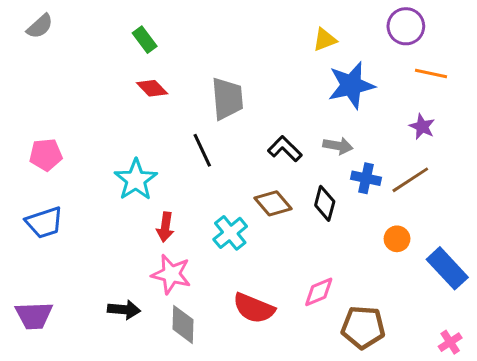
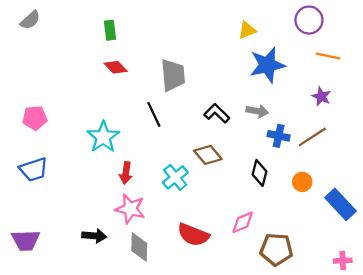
green rectangle: (145, 40) -> (110, 30), turned 30
black diamond: (325, 203) -> (260, 173), moved
pink cross: (450, 342) -> (343, 261), turned 30

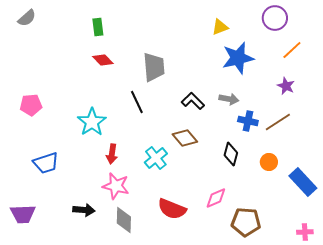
orange line: (328, 56) -> (292, 50), turned -55
blue trapezoid: (34, 170) -> (46, 163), moved

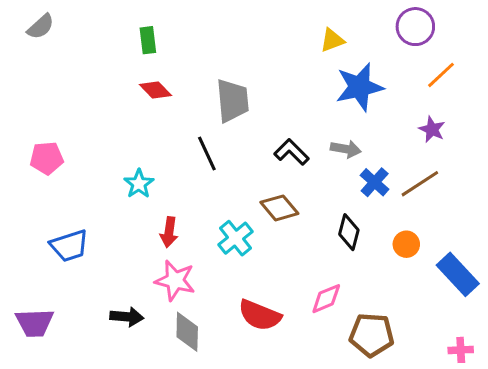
blue cross: (248, 121) -> (375, 182), turned 30
cyan star: (92, 122) -> (139, 184), size x0.7

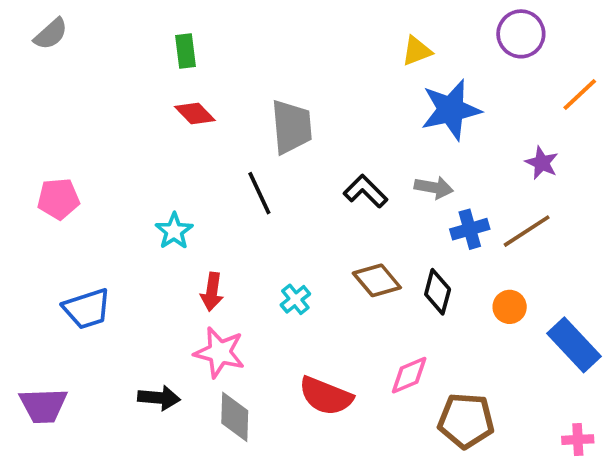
orange line: (441, 75) -> (580, 95), moved
blue cross: (375, 182) -> (470, 229), turned 32
brown diamond: (279, 208) -> (377, 280), moved
cyan cross: (236, 238) -> (295, 299), size x0.7

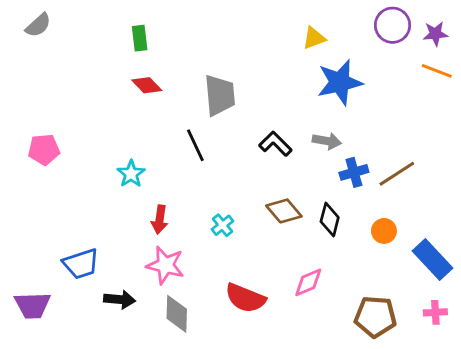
orange line: (580, 95) -> (437, 71), turned 64
purple star: (542, 163) -> (435, 34), moved, turned -30
blue trapezoid: (87, 309) -> (81, 264), moved
brown pentagon: (466, 421) -> (375, 317), moved
pink cross: (578, 440) -> (435, 312), moved

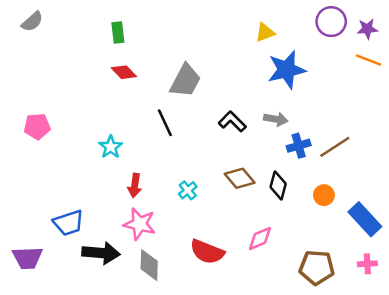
gray trapezoid: (220, 95) -> (185, 81), turned 33
black arrow: (120, 300) -> (101, 253), size x1.4

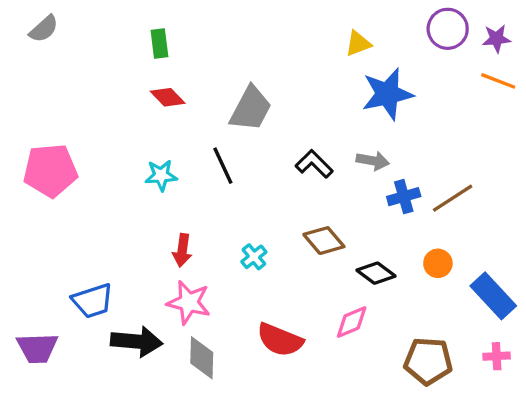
pink pentagon: (37, 126) -> (50, 170), size x1.5
cyan star: (111, 147) -> (161, 175), moved, turned 30
black diamond: (278, 185) -> (376, 273), moved, turned -68

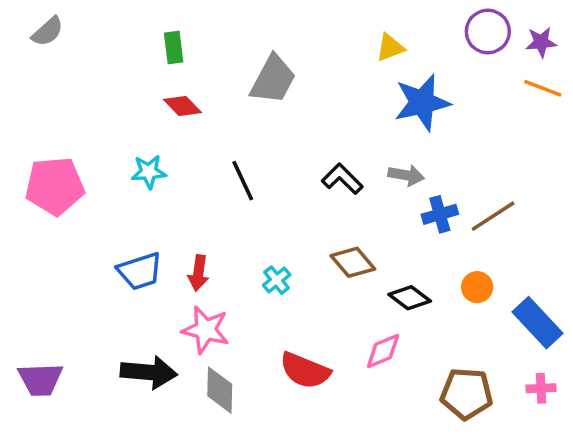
gray trapezoid: (251, 109) -> (273, 79), moved
cyan star: (161, 175) -> (149, 172), moved
blue trapezoid: (93, 301) -> (140, 271), moved

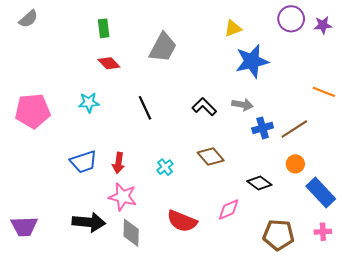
orange line: (543, 88) -> (324, 92), moved
orange circle: (477, 287) -> (295, 164), moved
black diamond: (410, 298) -> (259, 183), moved

